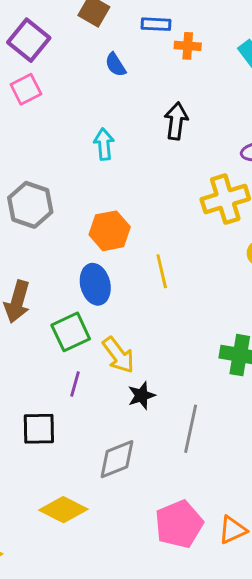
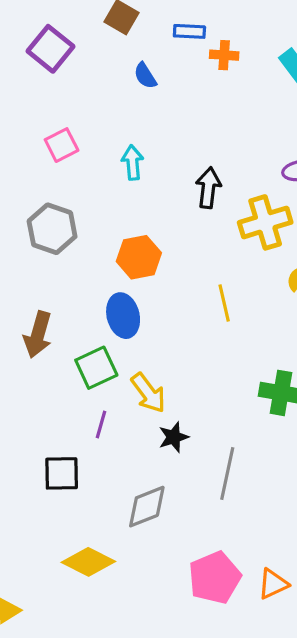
pink square: (26, 89) -> (62, 145), moved
black arrow: (176, 121) -> (208, 188), moved
yellow line: (162, 271) -> (224, 303), moved

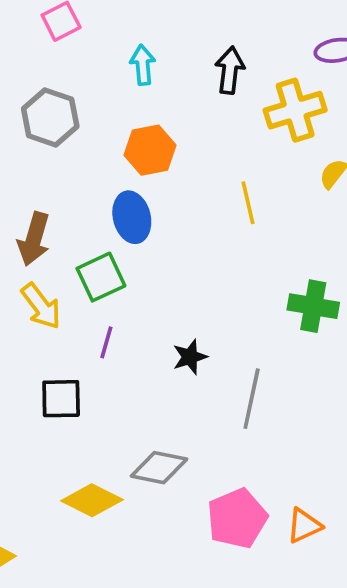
cyan arrow: (133, 162) -> (143, 65), moved
yellow arrow: (148, 393) -> (41, 306), moved
gray diamond: (147, 507) -> (159, 468), moved, turned 33

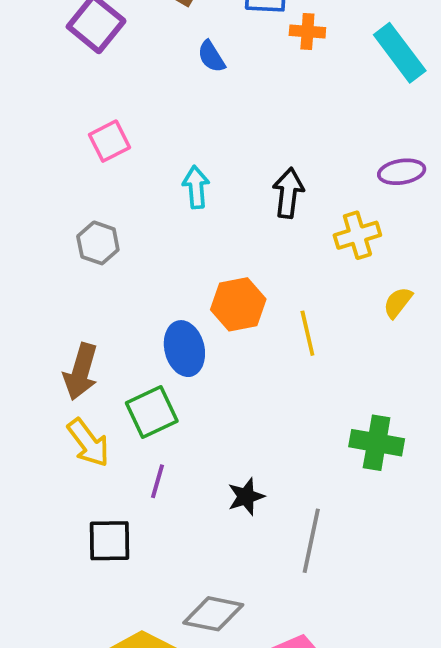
yellow cross: (295, 110) -> (357, 235), size x0.7
gray hexagon: (50, 117) -> (98, 243), size x0.7
orange hexagon: (150, 150) -> (238, 304), moved

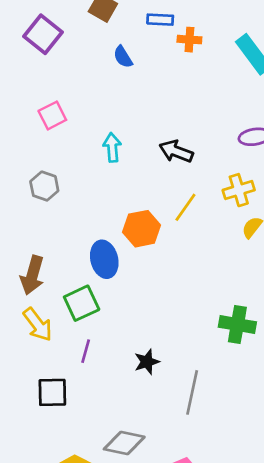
black arrow: (288, 193) -> (176, 151), turned -76
yellow cross: (357, 235) -> (239, 190), moved
yellow line: (307, 333) -> (185, 207), moved, turned 48

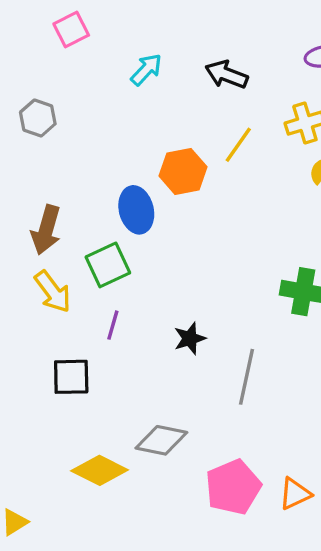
cyan arrow: (112, 147) -> (146, 70), turned 48
gray hexagon: (44, 186) -> (38, 118), moved

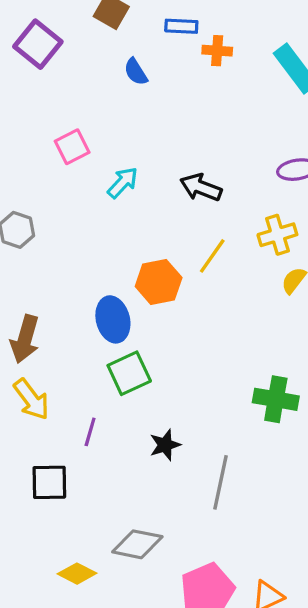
pink square: (71, 30) -> (72, 147), moved
green square: (108, 265) -> (129, 373), moved
yellow diamond: (100, 470) -> (77, 574), size x0.7

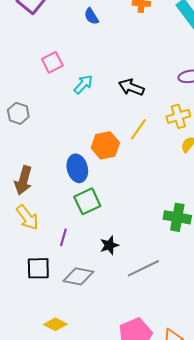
gray line: (220, 482) -> (143, 268), turned 52
gray diamond: (137, 544) -> (78, 276), moved

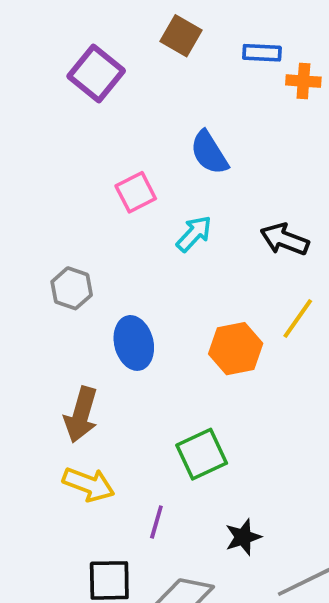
blue semicircle: (91, 16) -> (209, 153), moved, size x1.4
blue ellipse: (77, 168) -> (134, 343), moved
yellow arrow: (27, 217) -> (89, 484), turned -32

